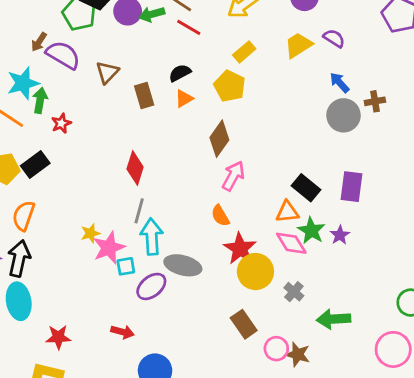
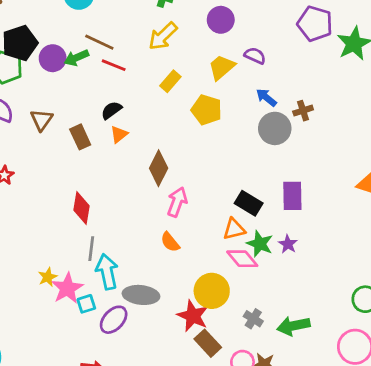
yellow pentagon: (230, 86) -> (206, 110), moved
red star: (240, 249) -> (193, 316), moved
gray cross: (294, 292) -> (253, 319), moved

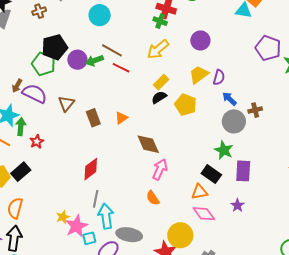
purple semicircle: (255, 56) -> (219, 77), moved, turned 77
black semicircle: (111, 110) -> (159, 97), moved
brown diamond: (159, 168) -> (148, 144), turned -55
red diamond: (82, 208) -> (91, 169), turned 40
green star: (260, 244) -> (224, 150), moved

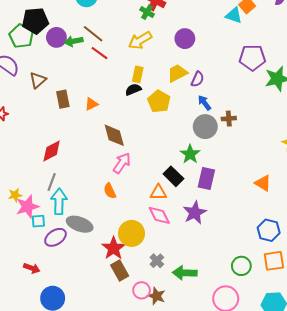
purple pentagon: (268, 48) -> (252, 58), turned -30
yellow rectangle: (161, 82) -> (138, 74), turned -42
purple star: (237, 205) -> (195, 213), size x1.6

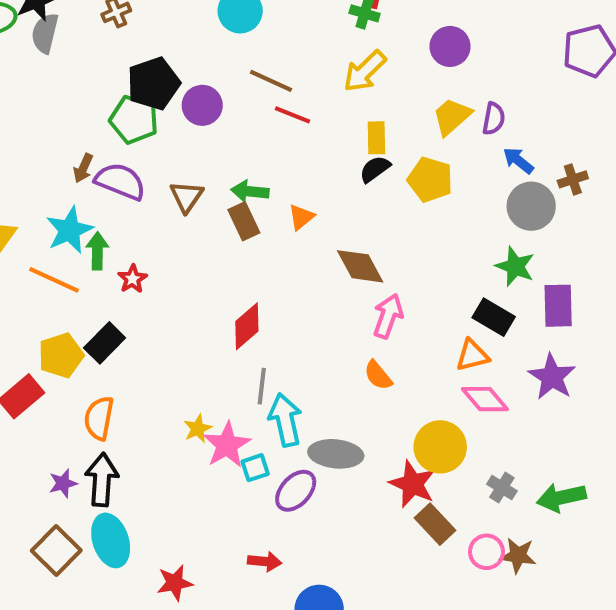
green arrow: (74, 41) -> (250, 191), moved, turned 30

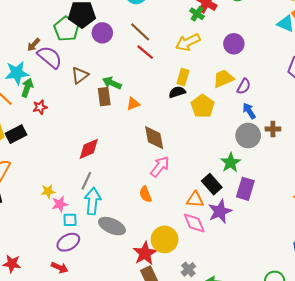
purple star: (552, 377) -> (220, 211), moved
pink star: (227, 445) -> (60, 204), size x0.7
purple ellipse: (296, 491) -> (68, 242), moved

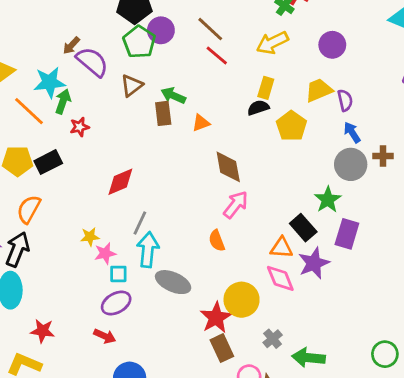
green pentagon: (66, 29) -> (139, 42), moved
purple semicircle: (244, 86) -> (345, 100), turned -42
red diamond: (89, 149) -> (120, 182), moved

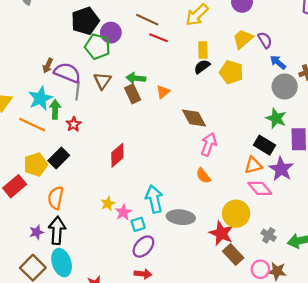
gray line: (140, 223) -> (78, 91), moved

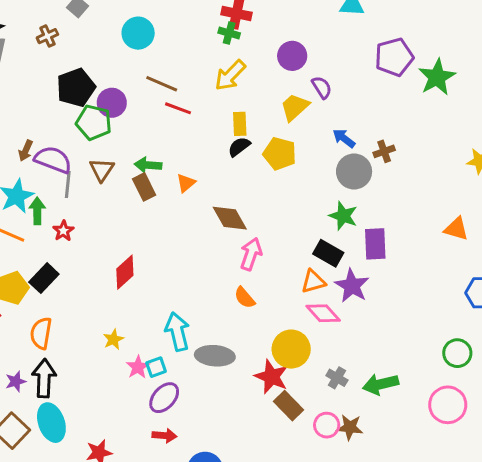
purple semicircle: (265, 40) -> (322, 87), moved
pink star: (123, 212) -> (138, 367), moved

